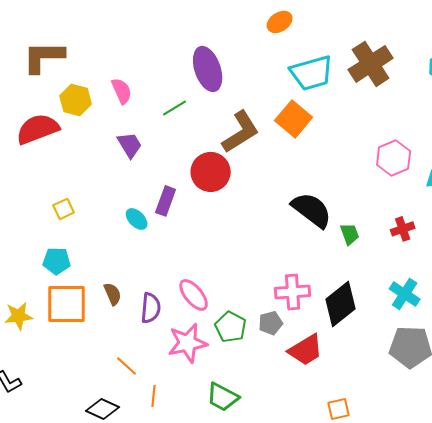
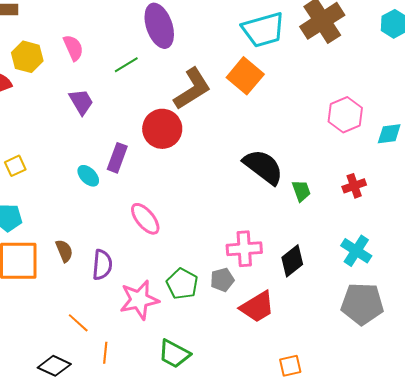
pink ellipse: (194, 295) -> (145, 219), moved
black diamond: (341, 304) -> (292, 261), size x0.7

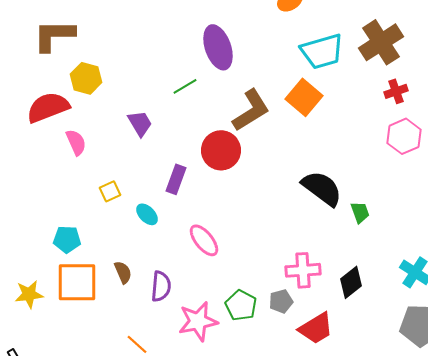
pink semicircle: (73, 48) -> (76, 142), moved
yellow square: (15, 166) -> (110, 191), moved
cyan ellipse: (88, 176) -> (147, 214), moved
red cross: (354, 186) -> (396, 91), moved

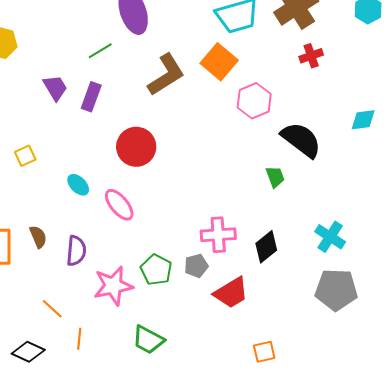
pink hexagon: (404, 136) -> (254, 101), moved
red circle: (221, 150) -> (136, 147), moved
purple rectangle: (176, 179) -> (91, 97), moved
black semicircle: (322, 188) -> (301, 140), moved
cyan ellipse: (147, 214) -> (78, 185), moved

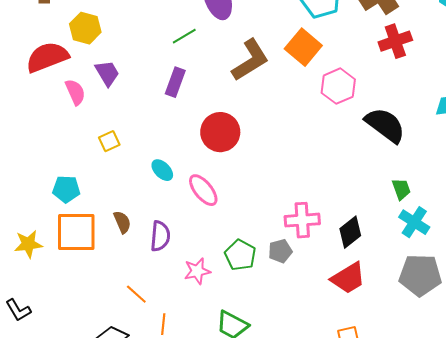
red cross: (311, 56) -> (395, 41), size x1.4
purple trapezoid: (55, 88) -> (107, 73), moved
green trapezoid: (275, 177) -> (401, 189), moved
pink star: (113, 286) -> (197, 271), size x0.7
red trapezoid: (231, 293) -> (348, 278), moved

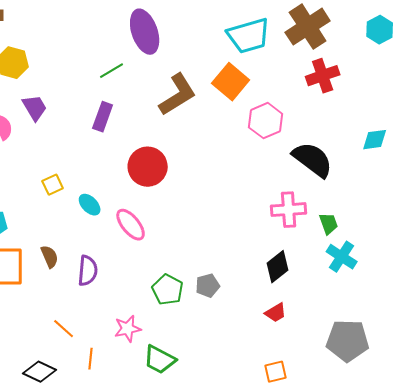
yellow square: (109, 141) -> (53, 185), moved
pink cross: (302, 220) -> (289, 210), moved
pink star: (197, 271) -> (128, 329), moved
gray pentagon: (420, 275) -> (348, 341), moved
red trapezoid: (348, 278) -> (276, 313), size x0.6

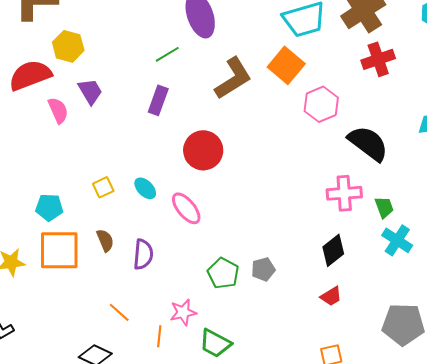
yellow square: (53, 185) -> (103, 187), moved
orange line: (91, 359) -> (159, 336), moved

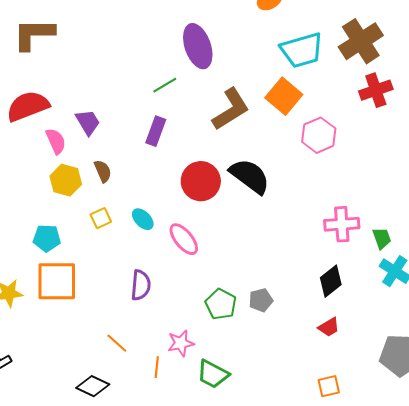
yellow hexagon: (68, 46) -> (66, 180), moved
black semicircle: (368, 143) -> (250, 176), moved
brown semicircle: (105, 240) -> (103, 171), moved

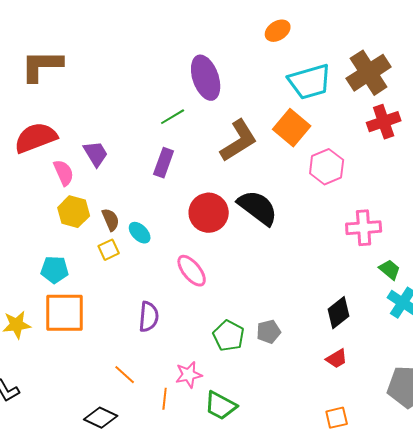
brown semicircle: (103, 171) -> (111, 220), moved
cyan ellipse: (143, 219) -> (140, 233), moved
pink cross: (342, 224) -> (364, 228), moved
green trapezoid: (382, 238) -> (390, 270), turned -30

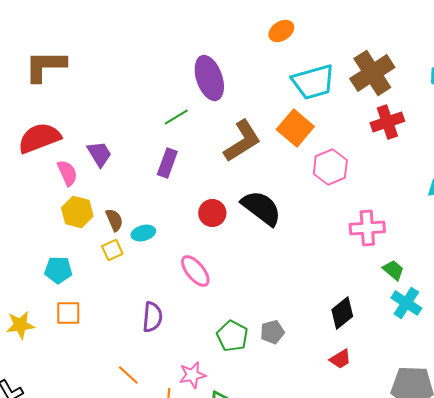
red circle: (209, 213) -> (212, 213), size x0.7
cyan ellipse: (140, 233) -> (143, 233), turned -60
orange square: (65, 313) -> (68, 313), size x0.6

